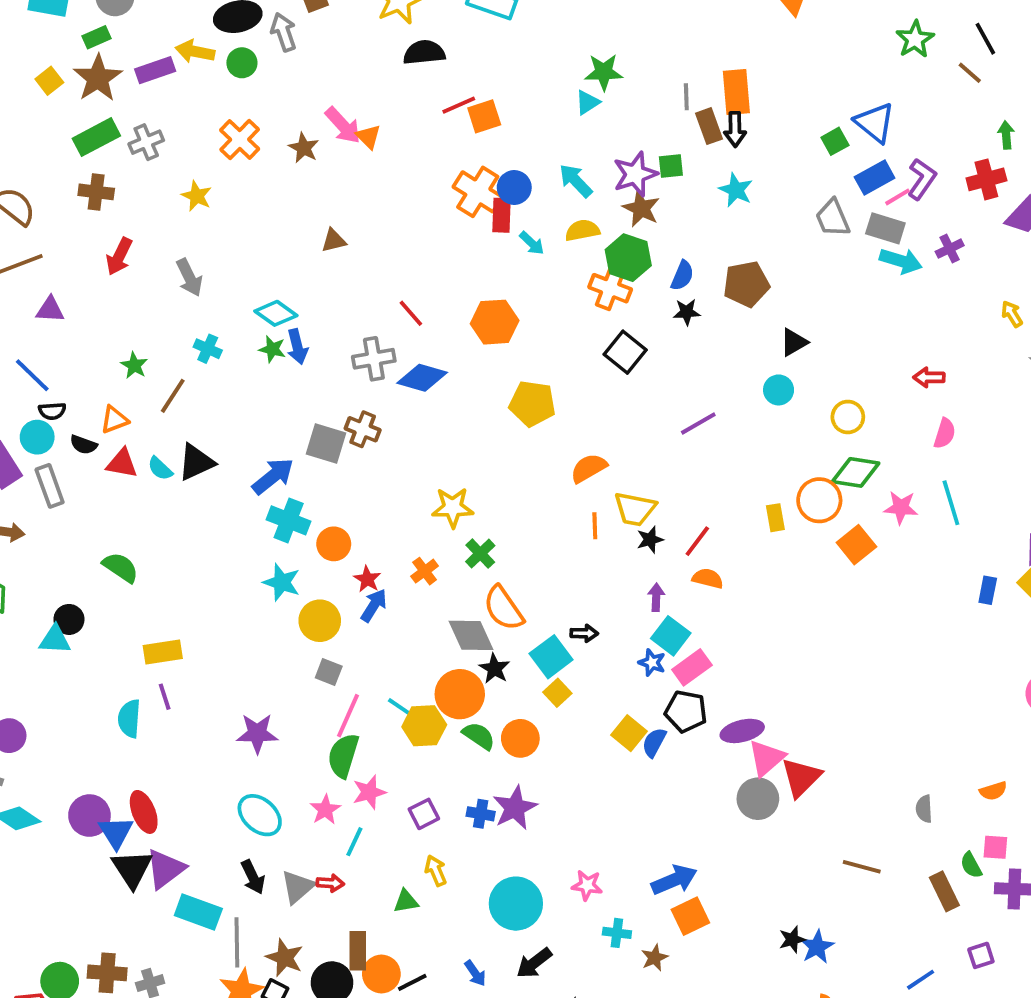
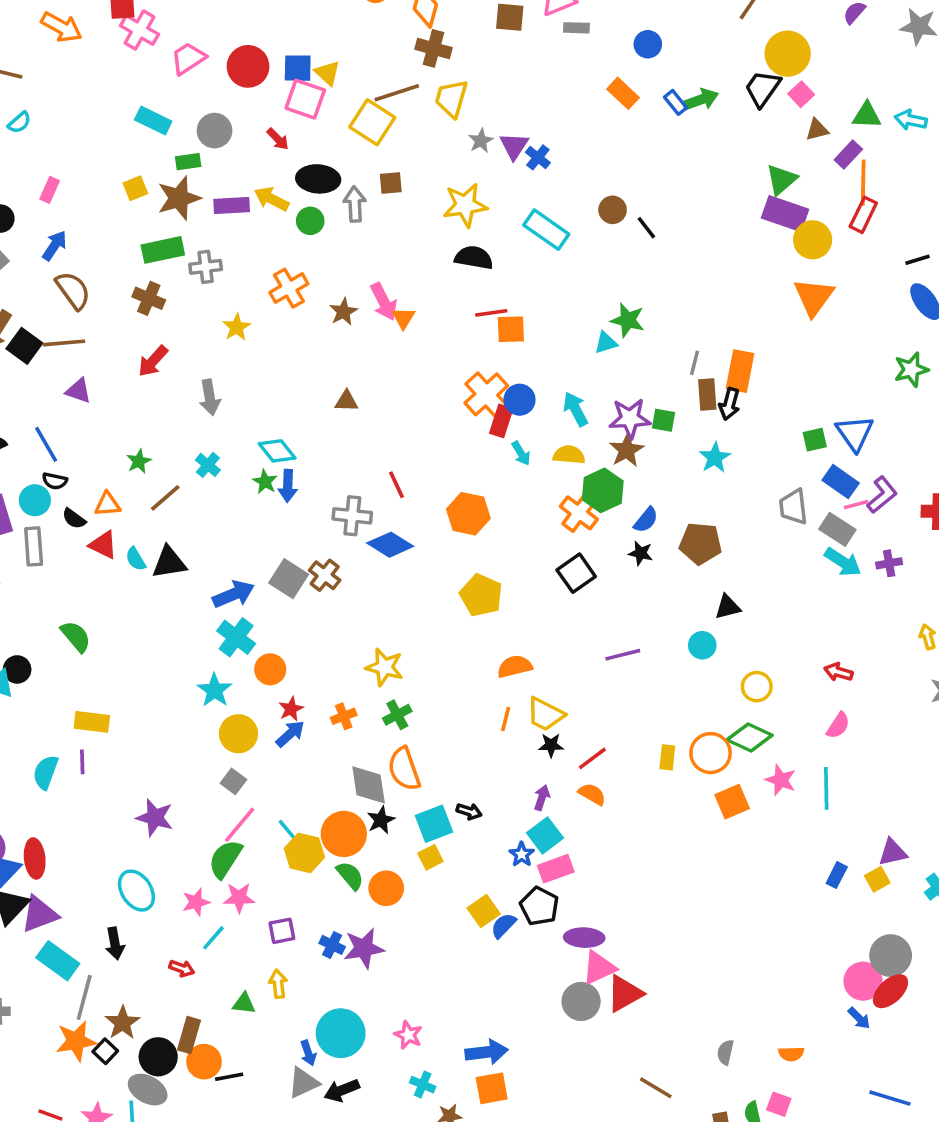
blue rectangle: (875, 177) -> (841, 482), turned 48
gray triangle: (298, 887) -> (303, 1083), moved
blue arrow: (475, 973) -> (308, 1053), moved

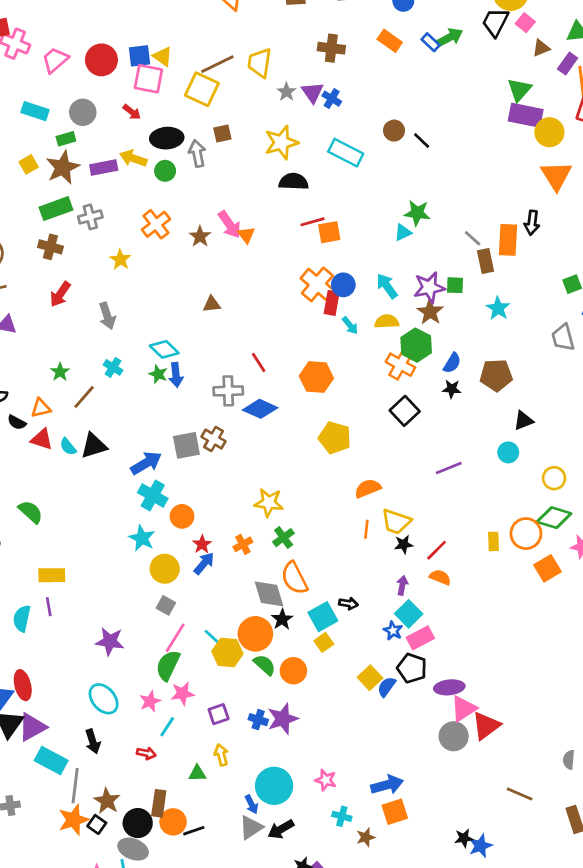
brown cross: (433, 48) -> (331, 48), moved
gray line: (695, 363) -> (473, 238), turned -54
black arrow: (729, 404) -> (532, 223), moved
gray square: (289, 579) -> (186, 445), turned -36

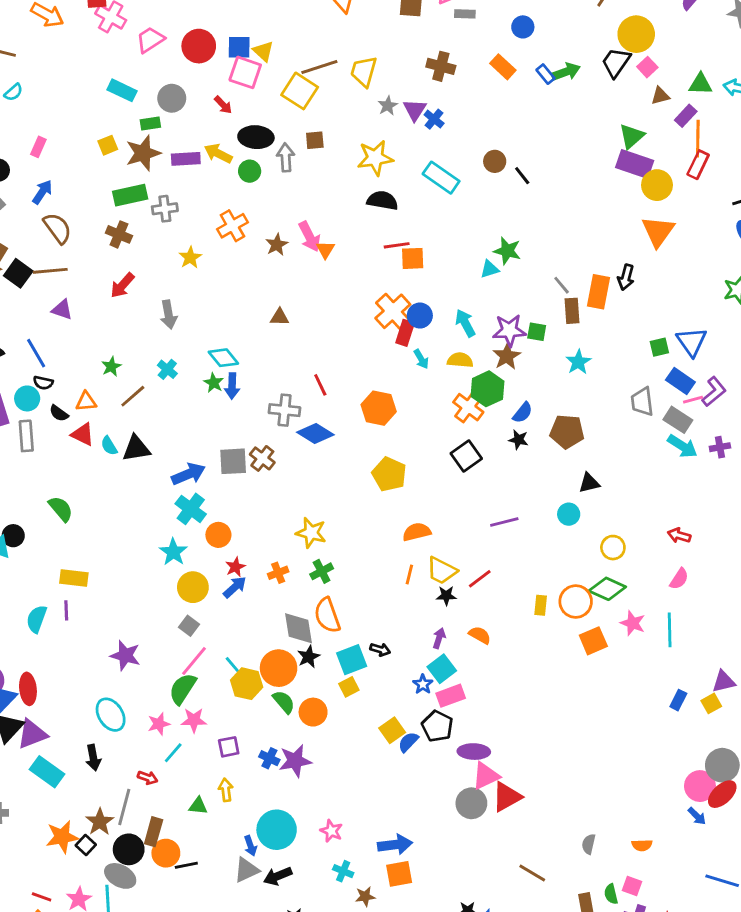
red line: (437, 550) -> (480, 579), moved
gray line: (75, 786) -> (124, 807), moved

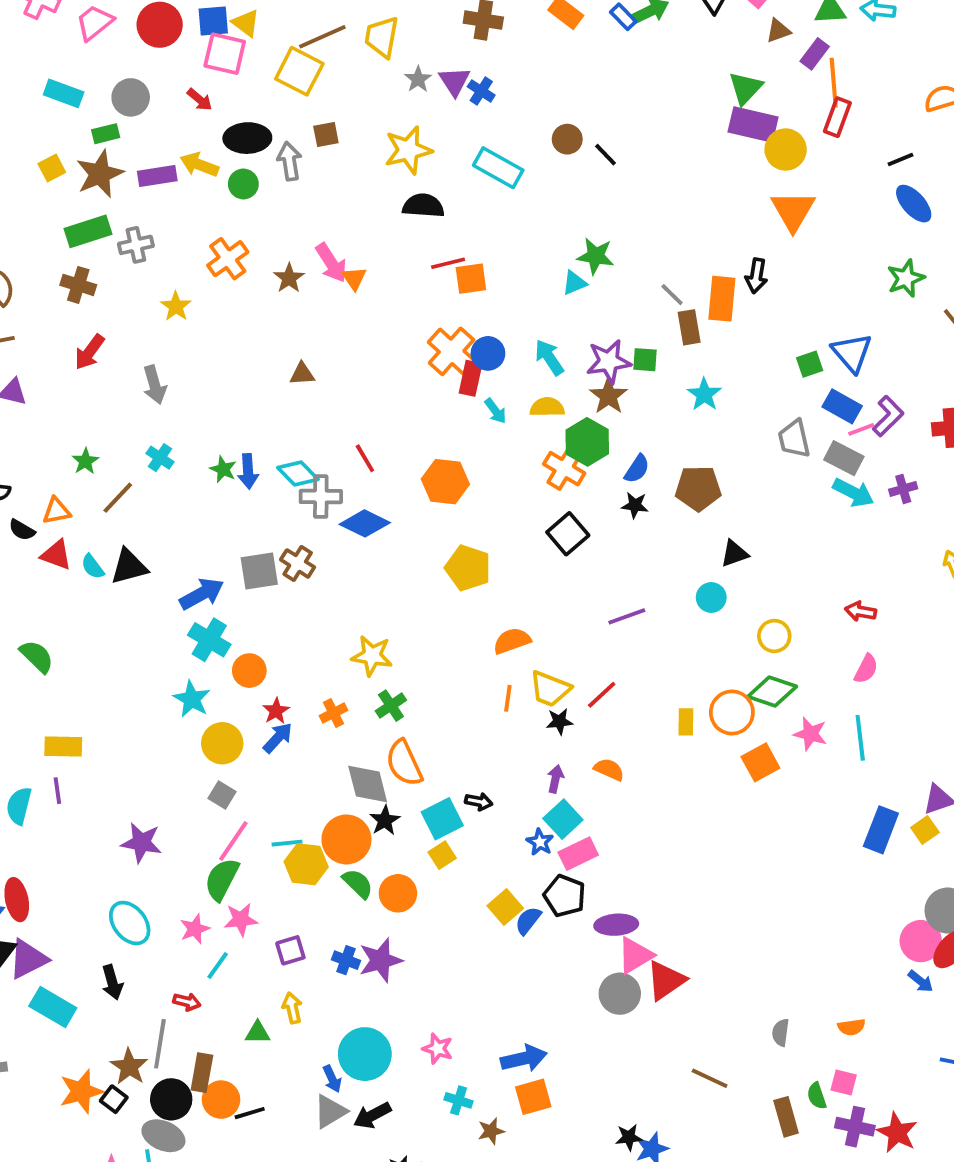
cyan diamond: (223, 358) -> (298, 473), moved
cyan line: (234, 666) -> (287, 843), turned -50
blue rectangle: (678, 700) -> (881, 830), size x1.6

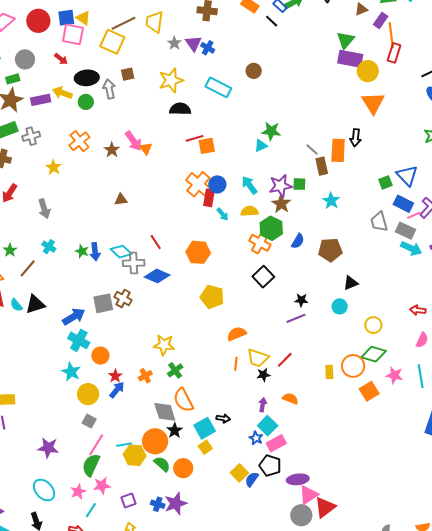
black line: (605, 155) -> (272, 21), moved
black star: (635, 505) -> (301, 300), moved

